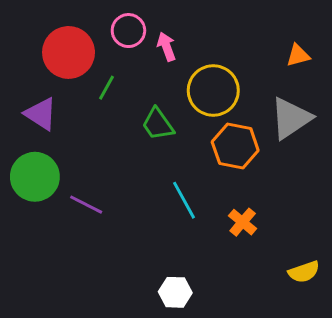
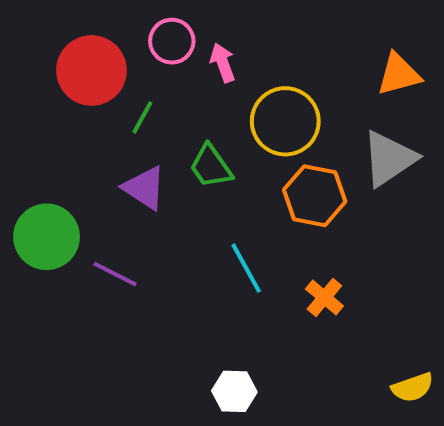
orange triangle: (298, 55) -> (399, 74), size x1.4
purple triangle: (41, 114) -> (144, 188), moved
yellow semicircle: (304, 272) -> (412, 387), moved

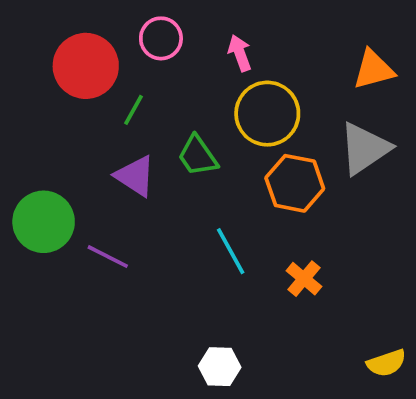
pink arrow: (223, 63) -> (240, 53), moved

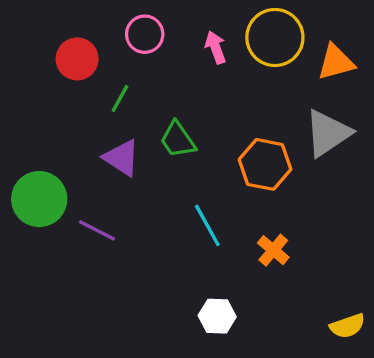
red circle: (86, 66) -> (77, 59), size x0.7
yellow circle: (267, 114) -> (275, 37), moved
white hexagon: (220, 367) -> (217, 316), moved

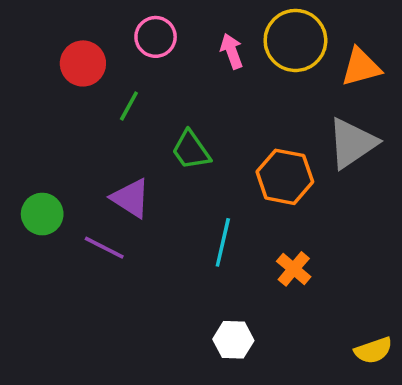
purple triangle: (122, 158) -> (131, 198), moved
green circle: (39, 199) -> (42, 214), size x0.7
cyan line: (207, 225) -> (223, 242), turned 42

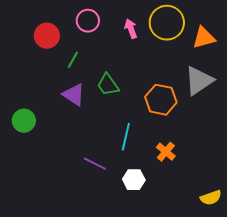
purple triangle: (131, 198) -> (74, 95), moved
purple line: (104, 248) -> (95, 164), moved
white hexagon: (233, 340) -> (134, 180), moved

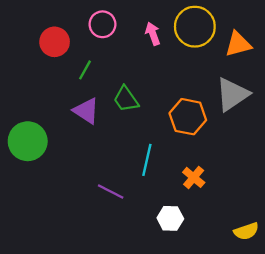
green circle: (24, 121) -> (28, 141), size x1.4
white hexagon: (134, 180) -> (170, 218), moved

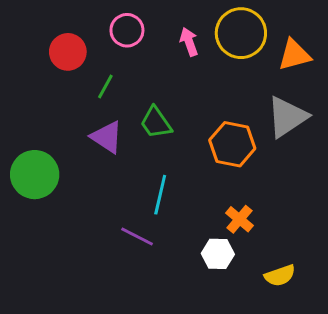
cyan line: (147, 160) -> (160, 195), moved
white hexagon: (170, 218) -> (218, 254), moved
yellow semicircle: (246, 231) -> (280, 276), moved

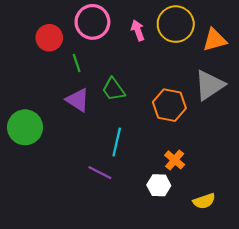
pink circle: (127, 30) -> (92, 22), size x1.4
green line: (105, 87) -> (77, 63), turned -48

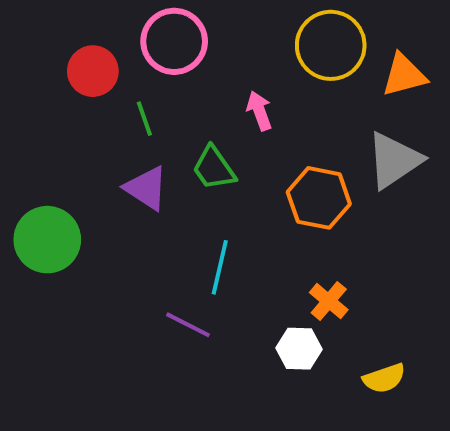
pink arrow: (138, 30) -> (259, 111), moved

